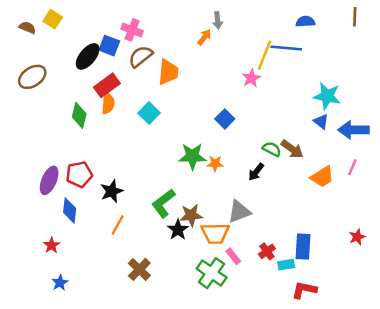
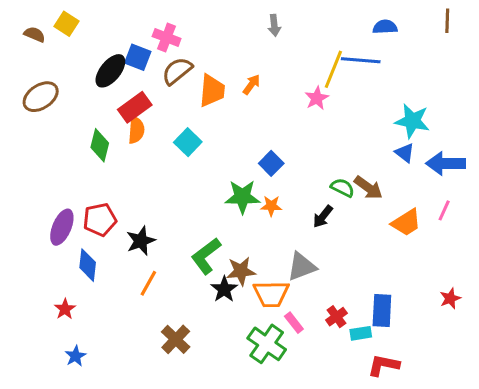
orange arrow: (204, 37) -> (251, 85), moved
blue square: (225, 119) -> (271, 163), moved

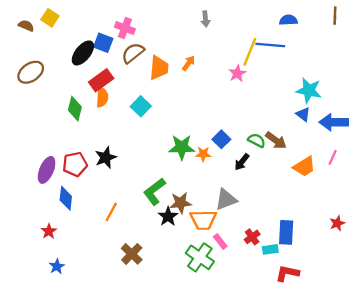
blue square: (271, 163) -> (221, 139), moved
black star: (141, 241) -> (106, 157), moved

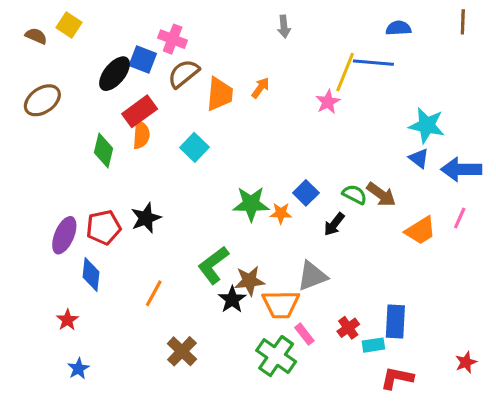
red star: (337, 223) -> (466, 362), moved

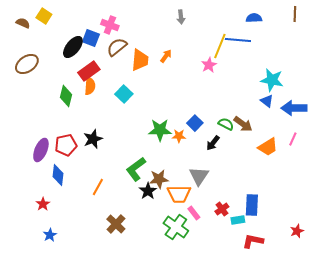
gray triangle: (312, 276) -> (199, 176), turned -35

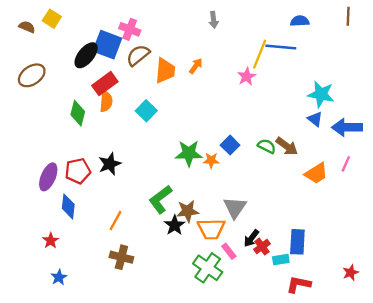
blue square: (91, 38) -> (107, 45), size x1.4
black arrow: (213, 143) -> (251, 238), moved
brown cross: (116, 224) -> (121, 257), moved, turned -30

